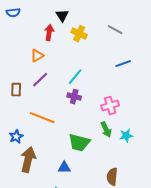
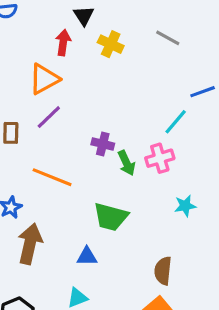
orange triangle: (37, 56) -> (44, 79), size x1.5
blue line: (123, 64) -> (203, 92), moved
cyan line: (75, 77) -> (176, 122), moved
green arrow: (106, 130) -> (127, 163), moved

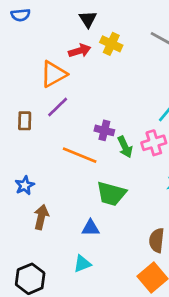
red arrow: (63, 43) -> (80, 51), moved, turned 65
orange line: (52, 177) -> (80, 155), moved
brown arrow: (30, 244) -> (41, 217), size x0.7

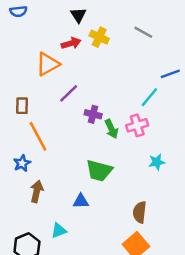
purple line: (58, 107) -> (69, 93), moved
orange line: (80, 155) -> (38, 136), moved, turned 40
cyan triangle: (82, 264) -> (59, 231), moved

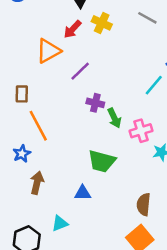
red arrow: (71, 43) -> (72, 29), turned 150
purple line: (69, 93) -> (80, 71), moved
pink cross: (137, 125) -> (141, 131), moved

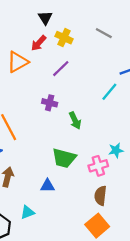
purple line: (80, 71) -> (61, 69), moved
purple cross: (95, 103) -> (50, 103), moved
pink cross: (141, 131) -> (98, 166), moved

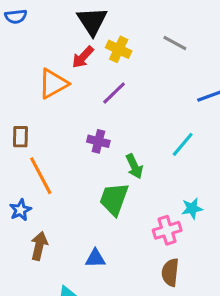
black triangle: (45, 18) -> (92, 21), size x1.5
cyan line: (109, 92) -> (183, 144), moved
green trapezoid: (64, 158) -> (114, 199), moved, turned 95

